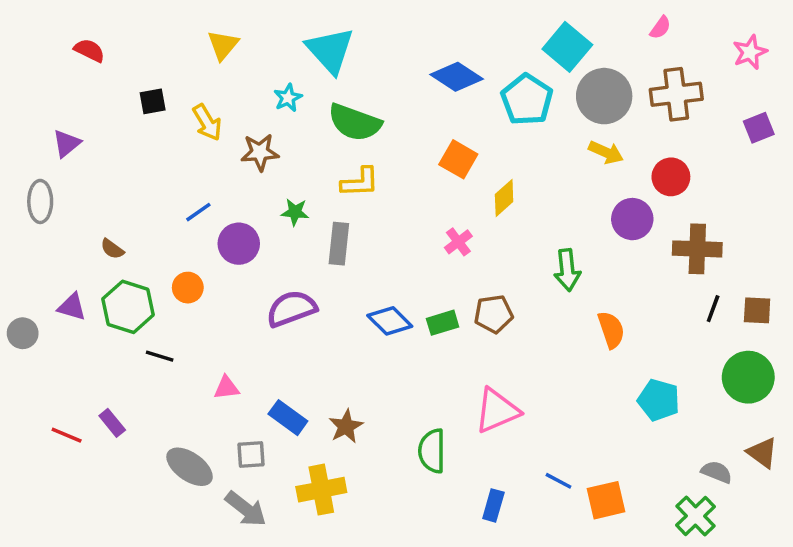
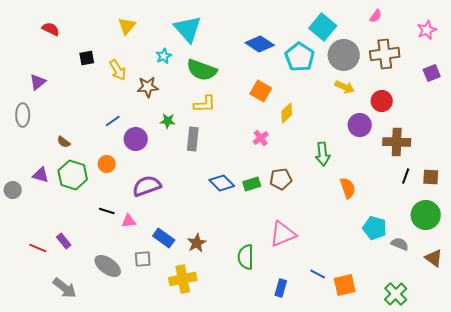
purple semicircle: (291, 309) -> (147, 186), moved
black line: (160, 356) -> (107, 211), moved
gray semicircle: (717, 472) -> (400, 244), moved
gray arrow: (246, 509) -> (65, 288), moved

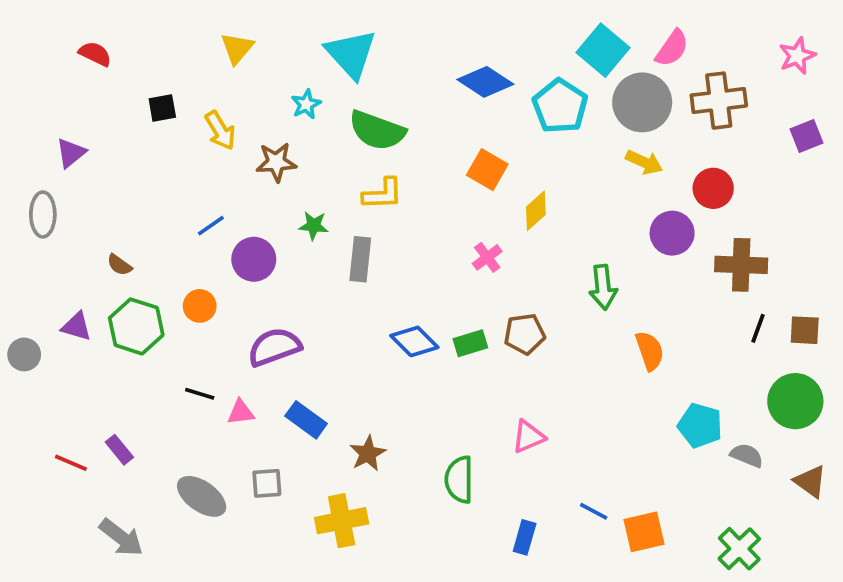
pink semicircle: (376, 16) -> (672, 48), moved, size x1.5
pink triangle: (283, 234) -> (528, 437), size x0.7
blue rectangle: (164, 238) -> (306, 420), moved

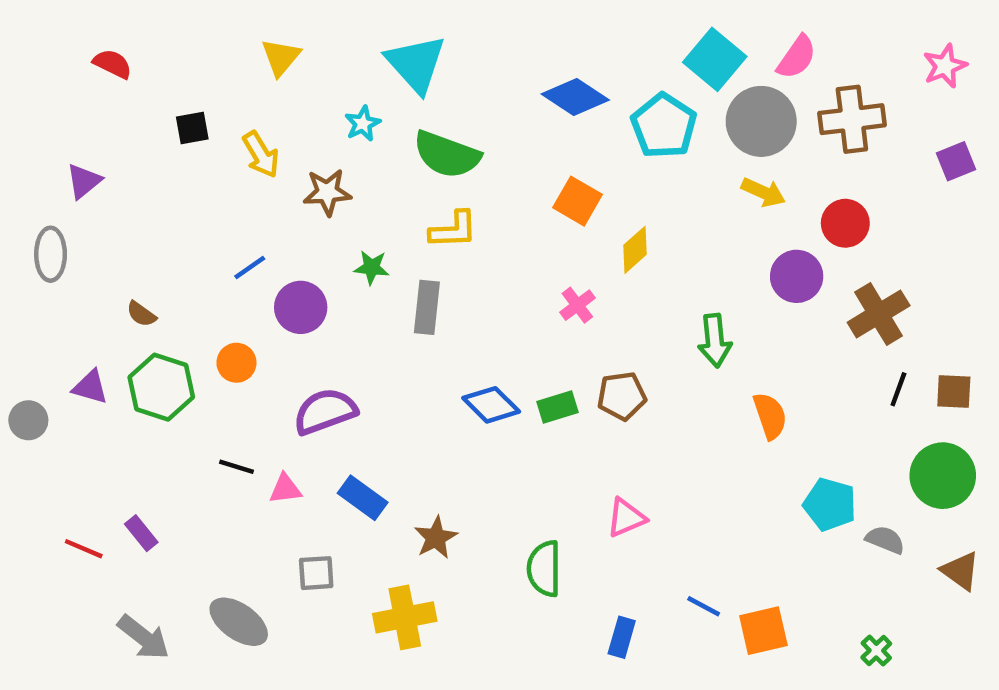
brown cross: (741, 265) -> (879, 314), turned -33
gray ellipse: (202, 496) -> (239, 622), moved
green cross: (739, 549) -> (876, 651), size x0.6

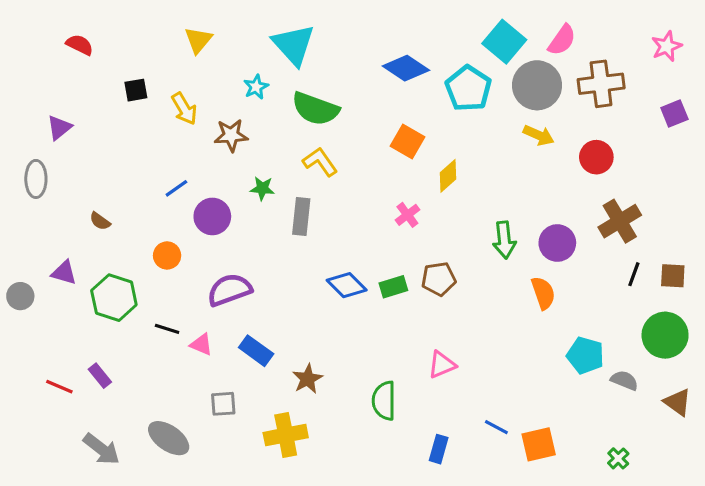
yellow L-shape: (453, 230) -> (320, 162), turned -123
purple circle: (797, 276) -> (557, 243), moved
green hexagon: (161, 387) -> (114, 298), moved
pink triangle: (285, 489) -> (201, 344), turned 30

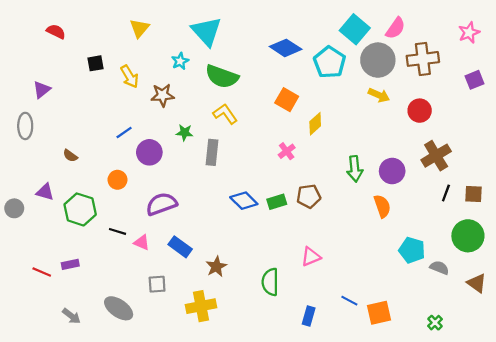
purple rectangle: (100, 376) -> (70, 264), turned -63
gray arrow: (101, 449) -> (71, 316), size x0.7

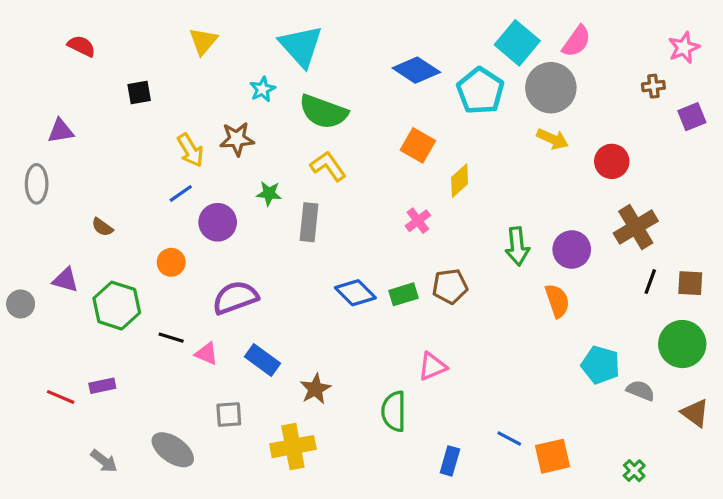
brown cross: (423, 59) -> (653, 86), moved, size x0.5
yellow arrow: (130, 77) -> (190, 150), moved
purple triangle: (42, 90) -> (61, 131), turned 30
pink triangle: (311, 257) -> (432, 366), moved

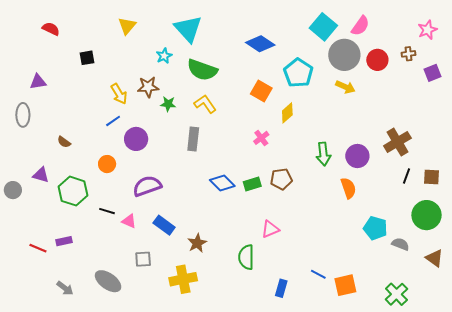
cyan pentagon: (480, 91) -> (298, 73), moved
red circle: (612, 161) -> (377, 60), moved
green star: (269, 193) -> (168, 104), moved
green cross: (634, 471) -> (396, 294), size x1.6

